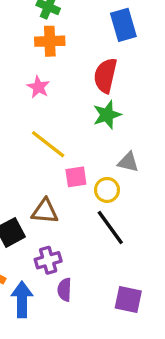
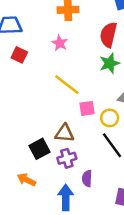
purple cross: (48, 260) -> (67, 158), moved
purple semicircle: (65, 290) -> (87, 178), moved
blue arrow: (22, 299) -> (66, 197), moved

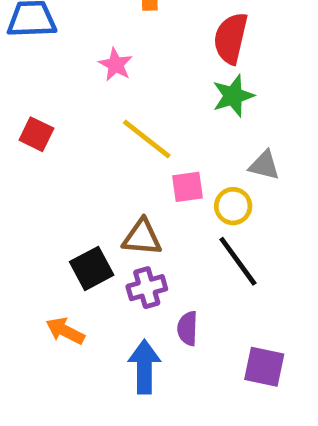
pink star: (60, 43) -> (116, 65), moved
red square: (19, 55) -> (36, 134), moved

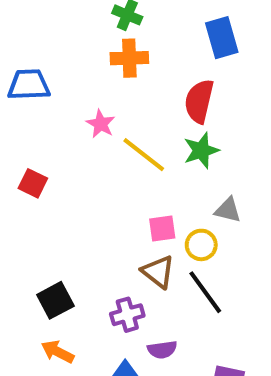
yellow line: (147, 139) -> (144, 155), moved
brown triangle: (142, 237) -> (158, 272), moved, turned 33
black square: (92, 268) -> (55, 300), moved
purple semicircle: (188, 328) -> (162, 350), turned -100

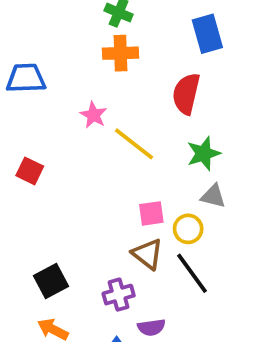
green star: (201, 150) -> (204, 154), moved

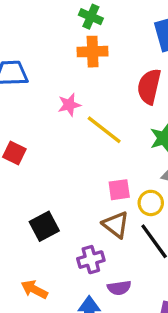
pink star: (93, 115) -> (69, 105), turned 30
black square: (51, 281) -> (44, 226), moved

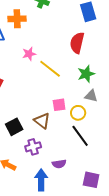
orange cross: (93, 52) -> (17, 19), moved
brown triangle: (116, 225) -> (42, 121), moved
purple cross: (91, 260) -> (33, 147), moved

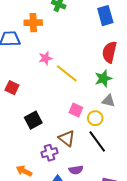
red semicircle: (77, 43) -> (109, 52), moved
pink square: (59, 105) -> (76, 110), turned 32
brown triangle: (42, 121) -> (67, 138), moved
black square: (14, 127) -> (33, 120), moved

